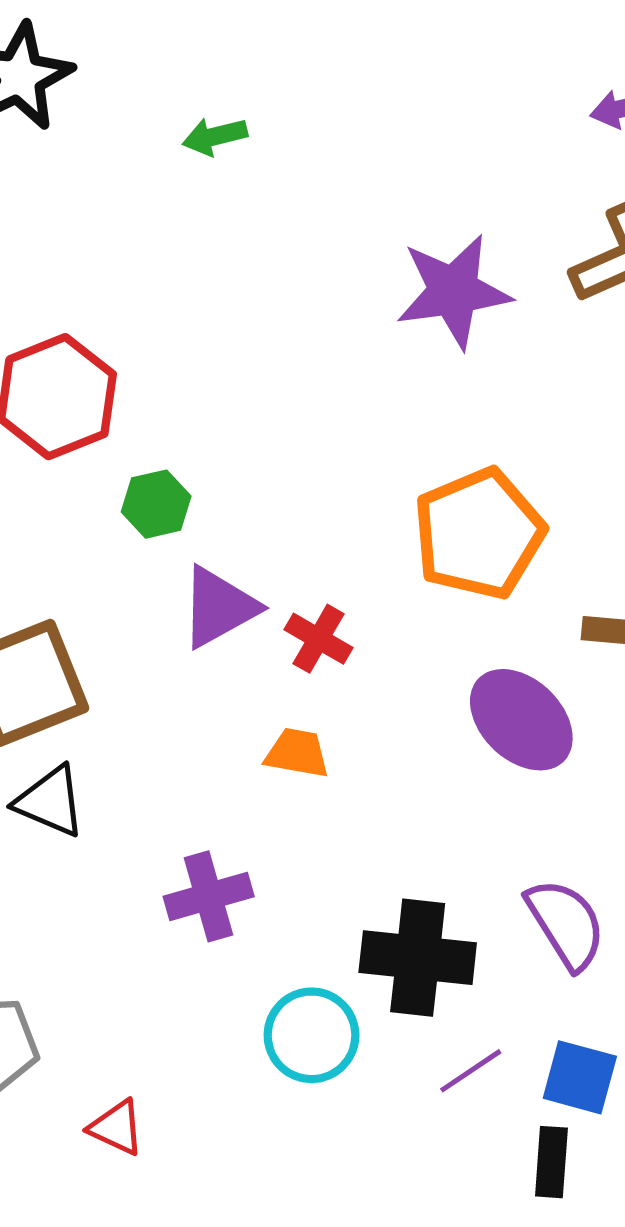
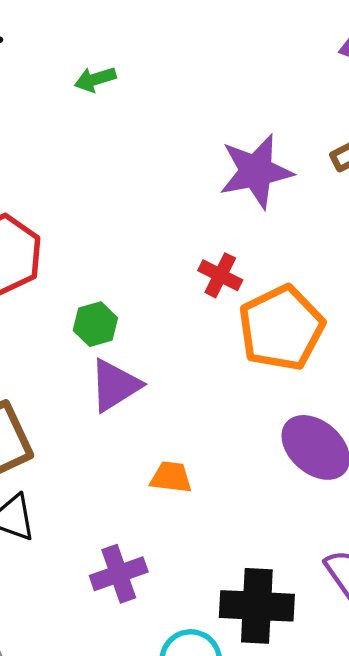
green hexagon: (156, 504) -> (95, 324), moved
red cross: (318, 639) -> (220, 275), moved

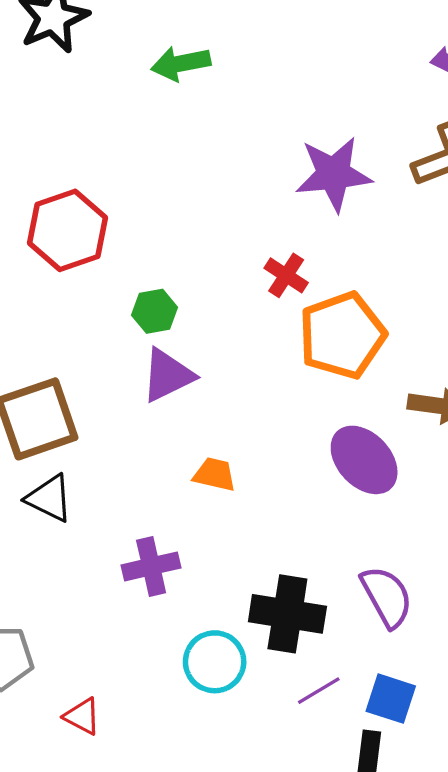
green arrow: (95, 79) -> (181, 63), size x1.4

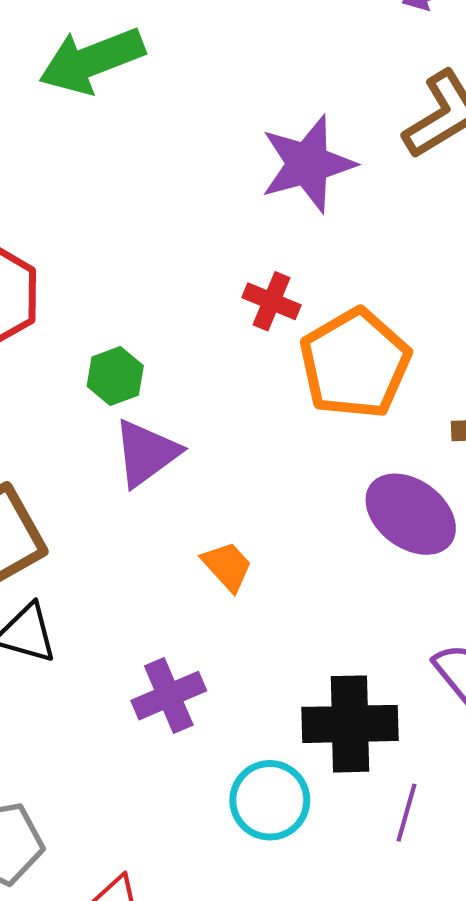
green arrow: (181, 63) -> (92, 61), size x1.4
orange trapezoid: (215, 474) -> (227, 566), turned 45
purple line: (319, 691) -> (406, 813), turned -33

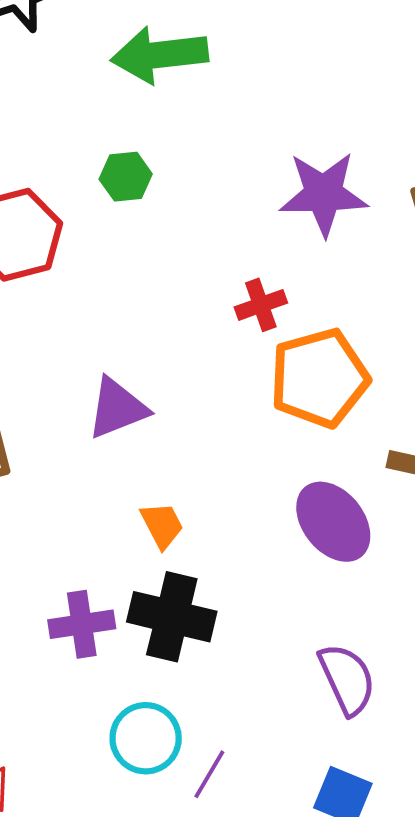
red cross: (271, 301) -> (261, 305), turned 33
green hexagon: (115, 376) -> (126, 177), moved
black cross: (350, 724) -> (172, 617), moved
purple line: (406, 813) -> (209, 774), moved

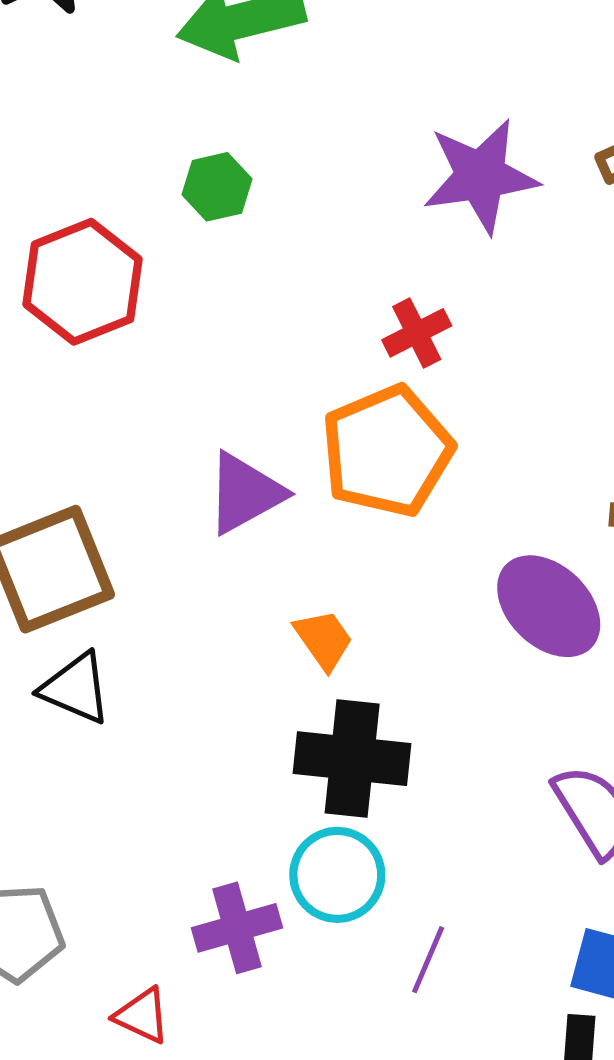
orange pentagon: (319, 378) -> (387, 451), moved
purple cross: (82, 624) -> (237, 928), moved
cyan circle: (146, 738) -> (337, 875), moved

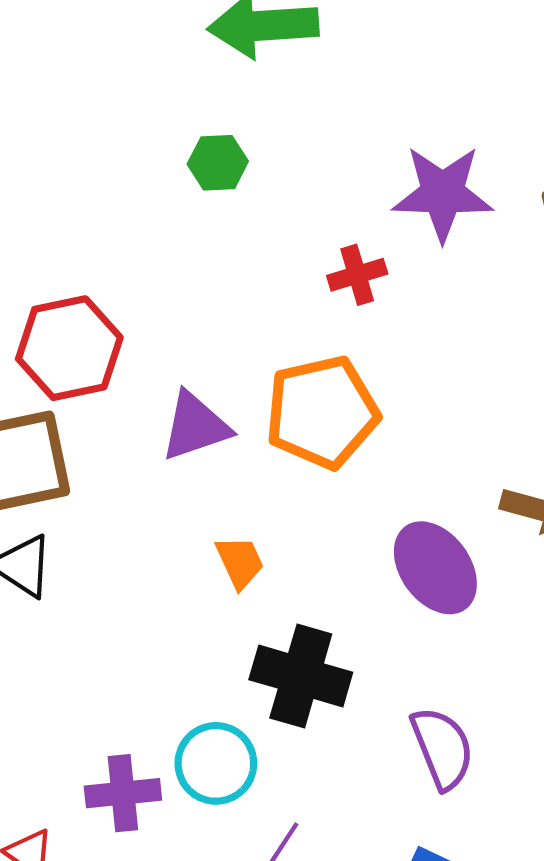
red hexagon: (83, 282) -> (69, 348), moved
red cross: (417, 333) -> (357, 275), moved
black cross: (352, 759) -> (301, 676), moved

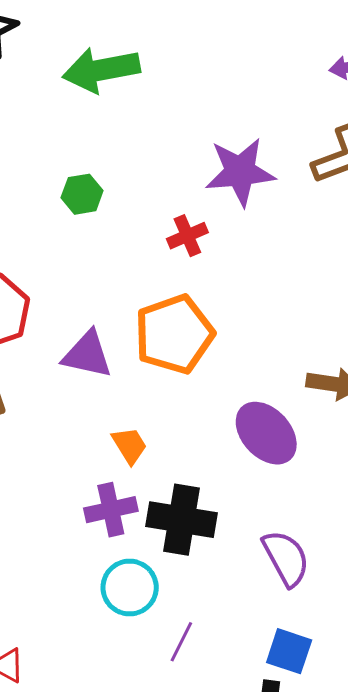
green hexagon: (218, 163) -> (82, 194), moved
purple triangle: (195, 426) -> (87, 355), turned 38
purple cross: (123, 793) -> (111, 510), moved

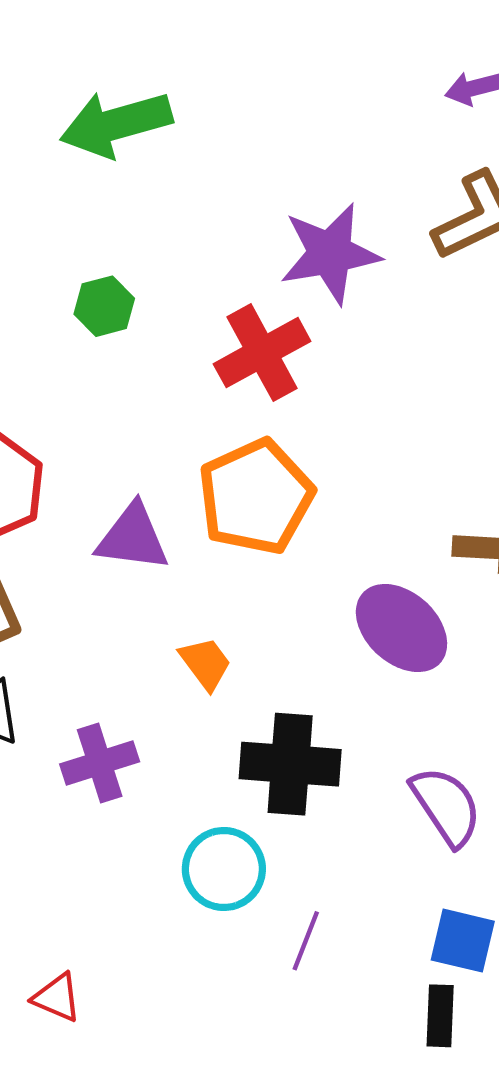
red cross: (187, 236) -> (262, 353), size x1.6
purple cross: (111, 510) -> (100, 763), moved

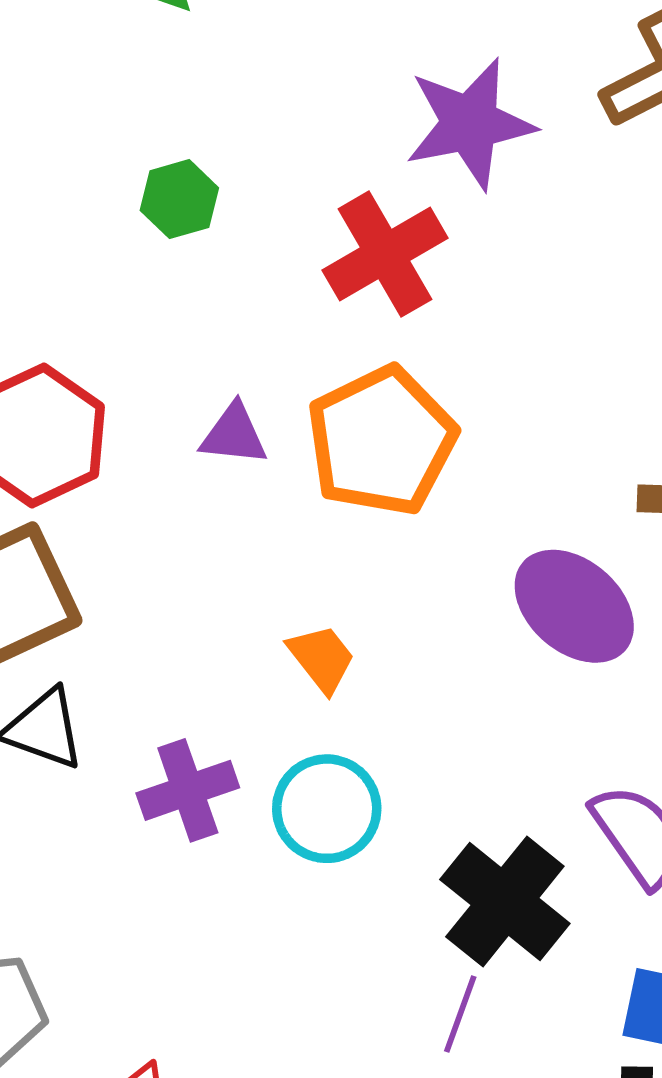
purple triangle: (133, 537) -> (234, 435), moved, size x0.7
black cross: (290, 764) -> (505, 901), moved, turned 36
cyan circle: (224, 869) -> (327, 809), moved

